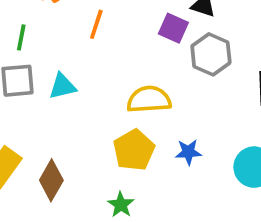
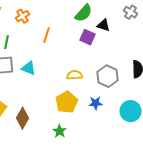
gray hexagon: (211, 54) -> (108, 76), moved
cyan triangle: (63, 86) -> (29, 68), turned 35
yellow semicircle: (149, 99) -> (75, 75), size x0.7

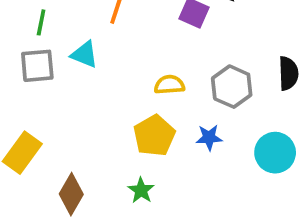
cyan triangle: (29, 68) -> (84, 54), moved
brown diamond: (23, 118) -> (71, 194), moved

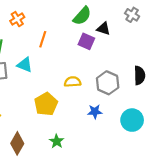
yellow pentagon: (154, 136) -> (46, 104), moved

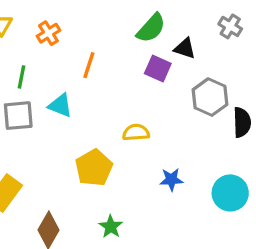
gray hexagon: (108, 83) -> (210, 97), moved

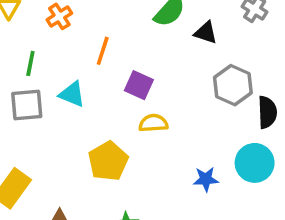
purple square: (158, 68) -> (139, 85), moved
blue star: (171, 180) -> (206, 179), moved
cyan circle: (230, 193) -> (255, 163), moved

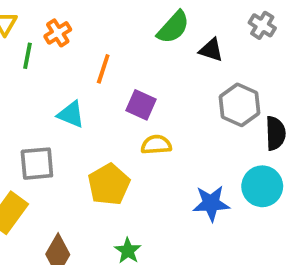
green line: (30, 63) -> (27, 56), moved
gray square: (27, 105) -> (37, 164), moved
blue star: (206, 179) -> (211, 203), size x1.4

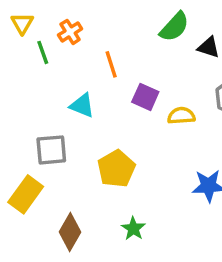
green line: (27, 56) -> (43, 52), turned -30
orange line: (103, 69) -> (111, 64), turned -36
yellow semicircle: (156, 145) -> (181, 116), moved

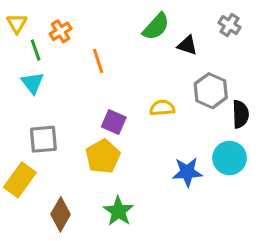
purple square: (145, 97) -> (114, 122), moved
cyan triangle: (82, 105) -> (32, 83), moved, turned 30
green star: (133, 229) -> (118, 211), size x1.4

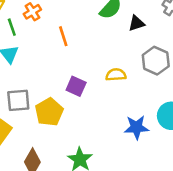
black triangle: (187, 45) -> (136, 23), turned -36
yellow pentagon: (103, 156) -> (49, 112), moved

